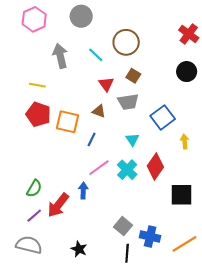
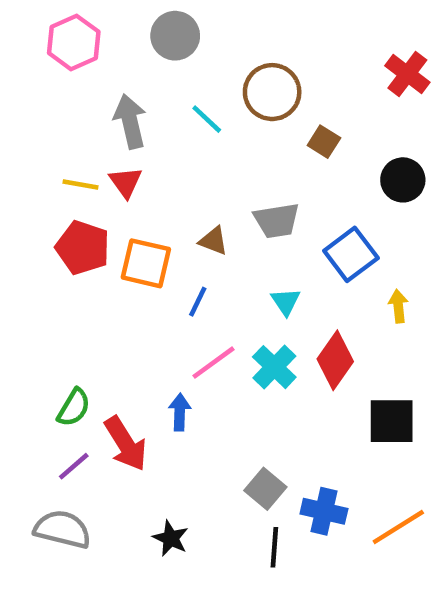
black circle: (187, 72) -> (403, 180), moved
brown square: (133, 76) -> (324, 142), moved
red triangle: (106, 84) -> (126, 182), moved
red arrow: (58, 205) -> (126, 444), turned -70

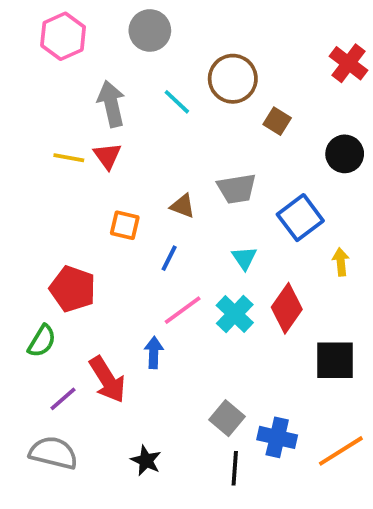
red pentagon: (83, 248) -> (73, 289), moved
orange square: (146, 263) -> (125, 225), size x0.7
green semicircle: (74, 408) -> (42, 341), moved

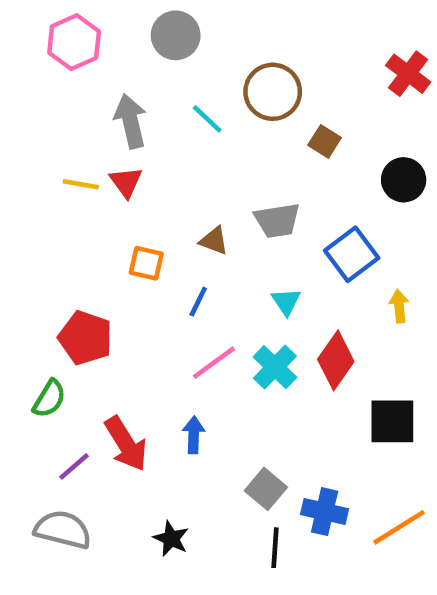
blue arrow: (154, 353) -> (194, 435), moved

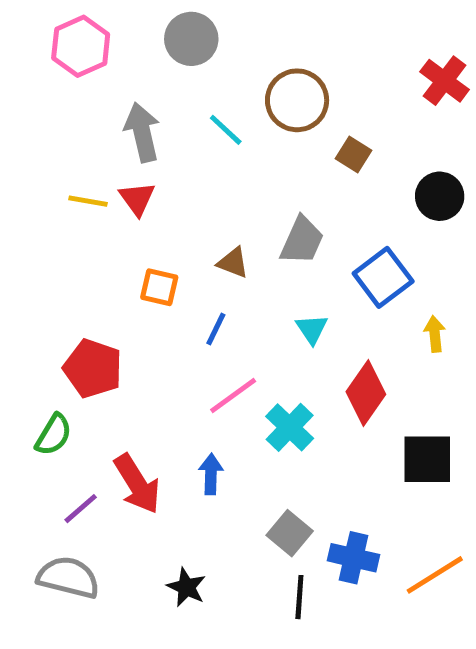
gray trapezoid: (277, 220) -> (302, 241), turned -57
cyan cross: (275, 367) -> (290, 427), moved

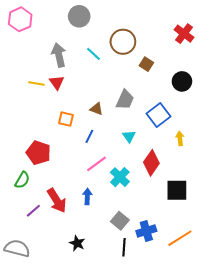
pink hexagon: (81, 46) -> (20, 19), moved
blue cross: (354, 558) -> (146, 231), turned -30
gray semicircle: (68, 577) -> (17, 248), moved

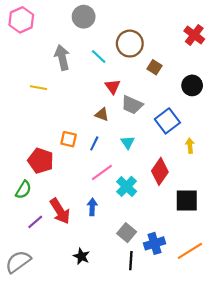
red triangle: (57, 82) -> (113, 87), moved
gray trapezoid: (125, 100) -> (132, 105), turned 90
orange square: (66, 119) -> (69, 139), moved
cyan triangle: (129, 136) -> (128, 142), moved
gray semicircle: (17, 248) -> (18, 262), turned -50

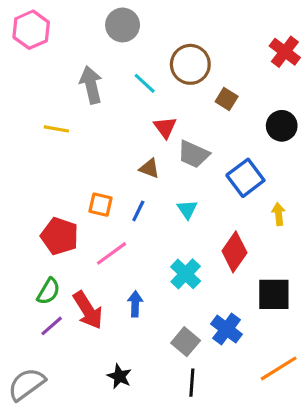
pink line: (102, 172) -> (112, 253), moved
green semicircle: (23, 190) -> (49, 291), moved
blue cross: (155, 243) -> (227, 329), moved, turned -36

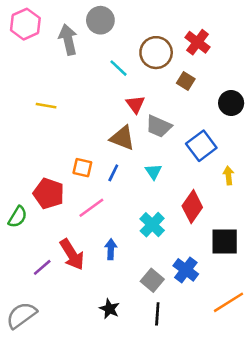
red cross: (285, 52) -> (197, 42), moved
gray arrow: (91, 85) -> (68, 40), moved
brown triangle: (149, 168) -> (122, 138), size x1.5
green semicircle: (49, 291) -> (18, 217), moved
black star: (119, 376) -> (109, 309), moved

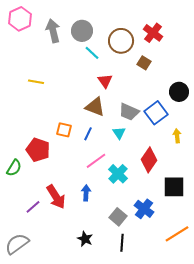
gray circle: (100, 20) -> (82, 31), moved
black circle: (231, 103) -> (179, 92), moved
gray trapezoid: (159, 126) -> (129, 112), moved
pink line: (91, 208) -> (96, 161), moved

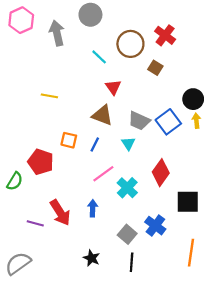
gray circle: (82, 31) -> (90, 15), moved
yellow line: (36, 82) -> (49, 96), moved
yellow arrow: (177, 136) -> (196, 121), moved
purple line: (33, 207) -> (35, 223), turned 56
orange line: (177, 234) -> (191, 253), turned -50

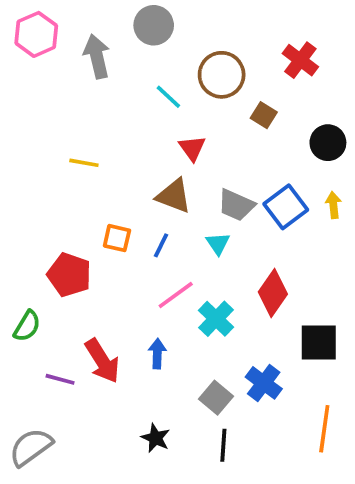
red cross: (165, 35) -> (300, 60), moved
black circle: (193, 99) -> (328, 143), moved
green semicircle: (15, 181) -> (27, 326), moved

